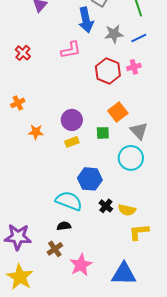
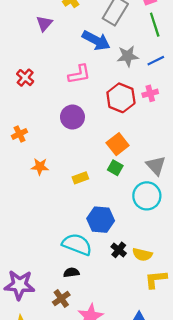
blue arrow: (86, 20) -> (96, 40), turned -50
orange square: (118, 112) -> (118, 144), moved
purple circle: (72, 120) -> (72, 117), moved
green square: (103, 133) -> (115, 168), turned 32

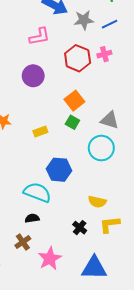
gray triangle: (156, 165) -> (110, 120), turned -30
black cross: (119, 250) -> (80, 228), moved

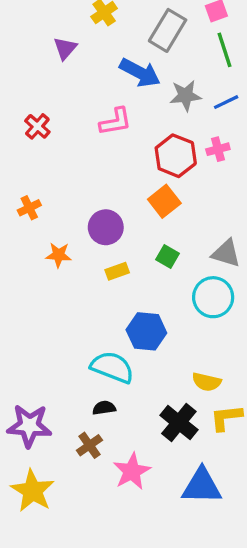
purple circle: (33, 76) -> (106, 227), moved
orange square: (74, 101) -> (164, 201), moved
black cross: (80, 228) -> (179, 422), size x1.6

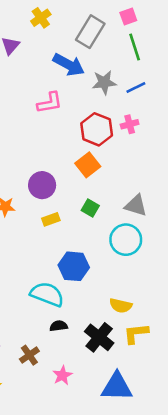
black semicircle: (104, 408) -> (59, 326), moved
pink star: (132, 471) -> (62, 375), size x0.7

